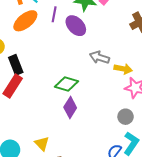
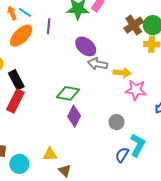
purple ellipse: (76, 26) -> (86, 46), moved
gray circle: (126, 117) -> (116, 122), moved
yellow triangle: (42, 143) -> (50, 154), turned -42

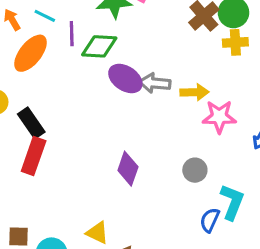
cyan line: (25, 12) -> (45, 16), moved
purple ellipse: (86, 46) -> (125, 79), moved
green diamond: (68, 93) -> (99, 46), moved
yellow triangle: (50, 154) -> (97, 233), turned 35

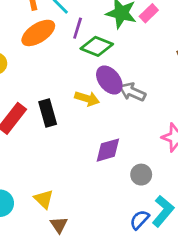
yellow arrow: (194, 92) -> (87, 99), moved
black rectangle: (31, 123) -> (48, 113), moved
purple diamond: (128, 169) -> (108, 150), moved, turned 36

